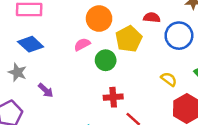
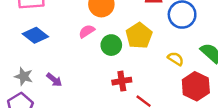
yellow pentagon: (129, 39) -> (139, 36), moved
gray star: (17, 72) -> (24, 76), moved

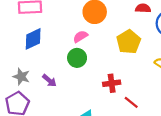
blue diamond: (35, 35) -> (33, 39), turned -65
green circle: (111, 45) -> (77, 58), moved

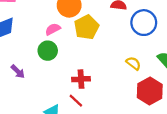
yellow pentagon: (129, 42) -> (87, 27), moved
red line: (131, 102) -> (76, 101), moved

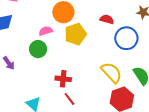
yellow semicircle: (133, 63) -> (111, 72), size x1.6
red line: (76, 101) -> (69, 99), moved

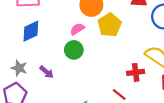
red cross: (63, 79) -> (136, 72), moved

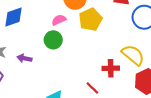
purple arrow: (47, 72) -> (24, 58), turned 144

